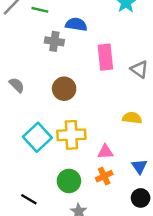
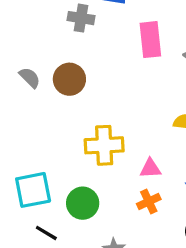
brown circle: (64, 89) -> (69, 79), moved
cyan square: (37, 137) -> (33, 190), moved, turned 32
green circle: (69, 181) -> (83, 203), moved

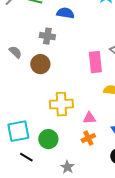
gray cross: (81, 18) -> (47, 36), moved
pink rectangle: (150, 40) -> (95, 62), moved
gray semicircle: (30, 78) -> (15, 52), moved

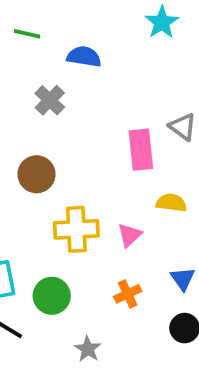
gray cross: (47, 36) -> (50, 100), turned 35
brown circle: (40, 64) -> (37, 174), moved
pink triangle: (89, 118) -> (130, 235), moved, turned -40

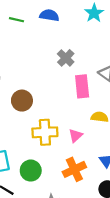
blue semicircle: (84, 57) -> (49, 15), moved
gray cross: (50, 100) -> (66, 58), moved
orange cross: (128, 294) -> (74, 169), size x1.5

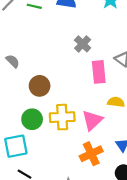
pink triangle: (76, 136) -> (92, 120), size x1.5
green circle: (31, 171) -> (32, 119), moved

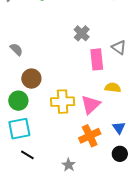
brown circle: (40, 86) -> (31, 79), moved
green circle: (32, 119) -> (18, 101), moved

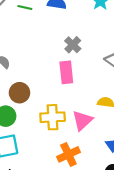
pink rectangle: (97, 59) -> (66, 72), moved
orange cross: (90, 136) -> (68, 154), moved

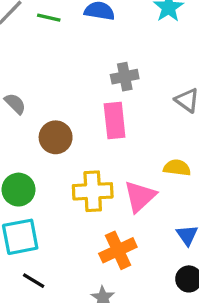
gray cross: (73, 45) -> (125, 77), turned 35
brown circle: (19, 93) -> (56, 137), moved

